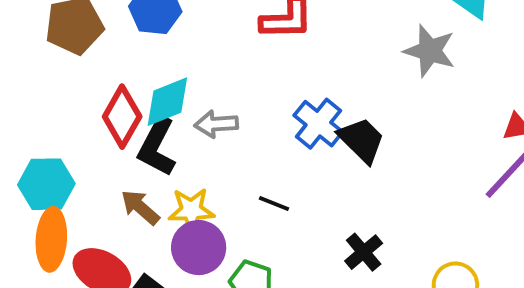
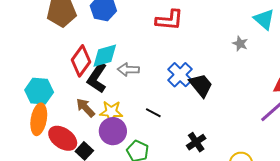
gray star: (430, 51) -> (240, 44), size x0.6

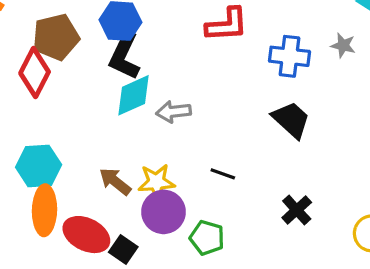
red diamond: (81, 61) -> (35, 73), moved
blue cross: (180, 75) -> (289, 56), moved, turned -30
black L-shape: (97, 78) -> (125, 56), moved

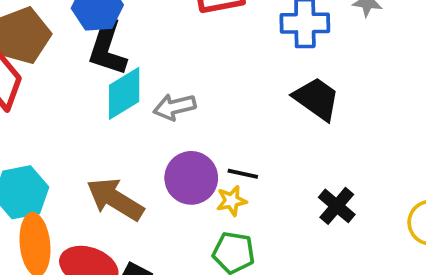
brown arrow: (115, 181) -> (115, 199), size x1.4
yellow star: (156, 182) -> (231, 201), moved, size x0.7
purple circle: (164, 212) -> (191, 178), moved

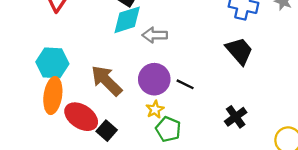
yellow star: (231, 201) -> (155, 109), moved, turned -30

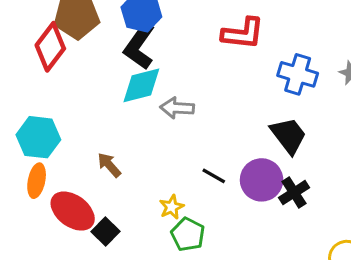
purple circle: (154, 79) -> (262, 180), moved
brown arrow: (106, 81) -> (109, 165), size x0.6
orange ellipse: (53, 96) -> (37, 181), size x0.7
black cross: (236, 117) -> (294, 193), moved

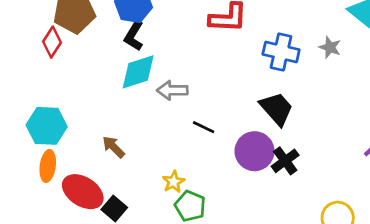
black L-shape: (139, 46) -> (134, 36), size x0.7
red diamond: (50, 47) -> (52, 42), size x0.7
black line: (214, 176) -> (204, 127), moved

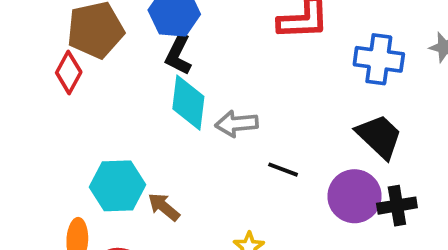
cyan diamond: (138, 72) -> (188, 103), turned -60
cyan hexagon: (47, 126) -> (117, 186), moved
black cross: (285, 161) -> (397, 206), turned 32

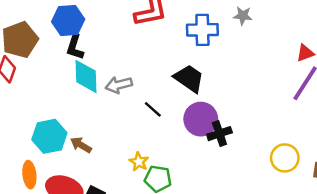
black trapezoid: (379, 136) -> (189, 78), moved
black line: (283, 170) -> (153, 109), turned 30
black cross: (397, 206) -> (219, 134), moved

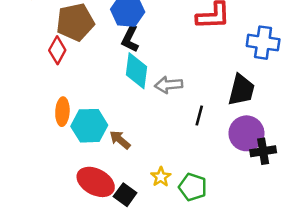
black trapezoid: (189, 78) -> (241, 90), turned 60
black line: (153, 109) -> (199, 115), turned 54
yellow star: (139, 162) -> (161, 177), moved
orange ellipse: (29, 175) -> (62, 112), moved

